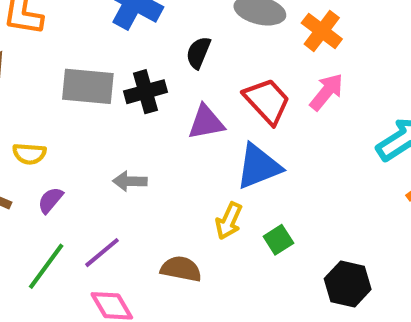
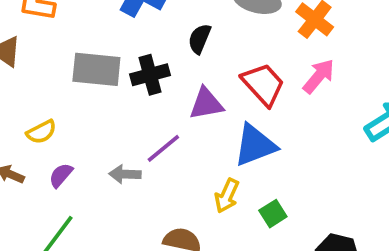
yellow semicircle: (29, 154) -> (41, 132), turned -32
gray arrow: (130, 181) -> (125, 174), moved
purple line: (102, 253) -> (163, 148), moved

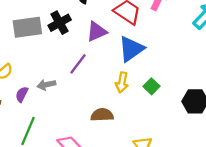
gray arrow: (125, 174) -> (46, 85), moved

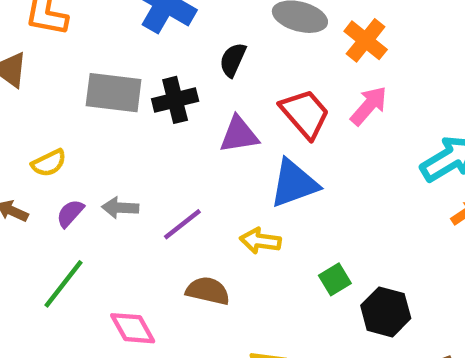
purple line: (78, 64) -> (182, 224), moved
yellow arrow: (122, 82) -> (260, 241), turned 72
green square: (152, 86) -> (335, 279), moved

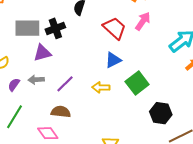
purple triangle: (239, 135) -> (42, 53), moved
blue triangle: (294, 183) -> (113, 60), size x0.7
green square: (335, 279) -> (137, 83), moved, size x1.6
brown semicircle: (208, 291) -> (61, 112), moved

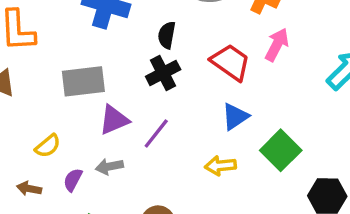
black cross: (55, 28) -> (163, 73), moved
purple line: (65, 84) -> (156, 133), moved

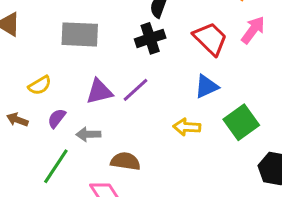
purple triangle: (114, 120) -> (99, 92), moved
gray arrow: (109, 166) -> (88, 134), moved

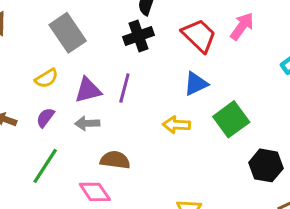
gray rectangle: (80, 34) -> (68, 33), turned 54
yellow semicircle: (40, 85) -> (46, 78), moved
purple line: (136, 90) -> (124, 88), turned -32
gray arrow: (88, 134) -> (87, 123), moved

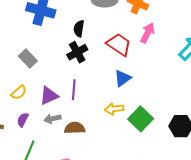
gray rectangle: (68, 33) -> (28, 59), size x0.7
green square: (231, 119) -> (141, 119), moved
brown semicircle: (115, 160) -> (75, 128), moved

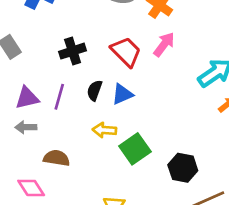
black semicircle: (79, 29) -> (95, 90), moved
brown semicircle: (75, 128) -> (57, 158), moved

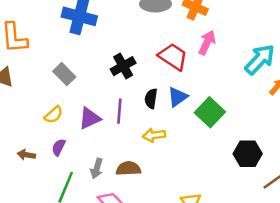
gray arrow: (26, 127) -> (97, 168), moved, turned -60
yellow arrow: (104, 130) -> (154, 135), moved
green square: (135, 149) -> (210, 112), moved

